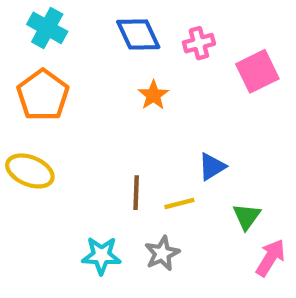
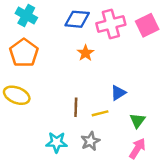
blue diamond: (138, 34) -> (77, 19), turned -60
pink cross: (199, 43) -> (111, 24), size x1.6
pink square: (257, 71) -> (147, 25), moved
pink arrow: (270, 258) -> (137, 148), moved

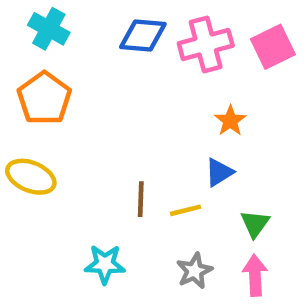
orange star: (86, 53) -> (230, 121), moved
gray star: (90, 141) -> (194, 271), moved
pink arrow: (137, 148) -> (255, 275), turned -35

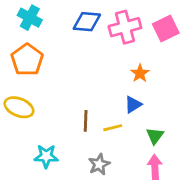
cyan star: (105, 264) -> (46, 156), moved
gray star: (194, 271) -> (99, 164), moved

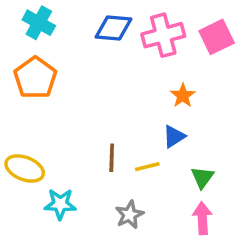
yellow ellipse: (19, 107) -> (25, 168), moved

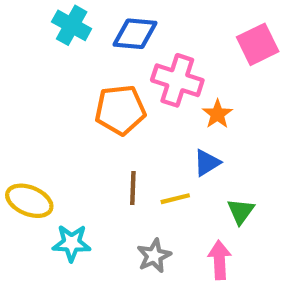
cyan cross: (39, 23) -> (72, 25), moved
pink cross: (163, 35) -> (177, 80), moved, turned 33
orange pentagon: (35, 78) -> (120, 110), moved, turned 30
pink arrow: (202, 218) -> (220, 260), moved

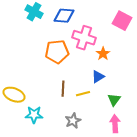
pink square: (258, 44) -> (122, 21), turned -36
pink arrow: (220, 260) -> (115, 124), moved

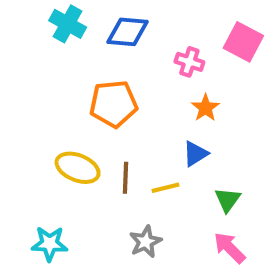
pink cross: (84, 38) -> (189, 62), moved, size x0.6
yellow ellipse: (14, 95) -> (78, 168), moved
cyan star: (34, 115) -> (50, 244), moved
pink arrow: (115, 124) -> (229, 248), turned -42

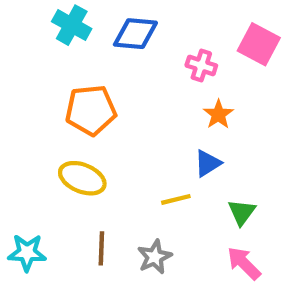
orange pentagon: (114, 104) -> (91, 110), moved
brown line: (126, 178) -> (101, 248), moved
cyan star: (50, 244) -> (27, 253), moved

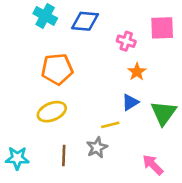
pink square: (259, 44) -> (162, 28), turned -30
yellow ellipse: (82, 178) -> (52, 112), turned -44
green triangle: (242, 212) -> (163, 113), moved, size x1.5
gray star: (155, 257) -> (97, 148), moved

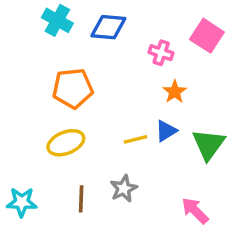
pink square: (162, 28) -> (207, 36), turned 35
yellow line: (110, 125) -> (136, 139), moved

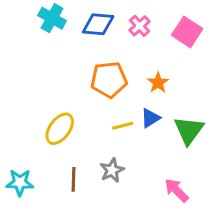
pink cross: (161, 53) -> (140, 26), moved, turned 30
orange pentagon: (73, 88) -> (109, 80), moved
yellow ellipse: (66, 143) -> (60, 129), turned -32

